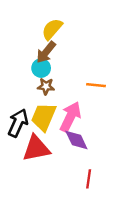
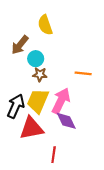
yellow semicircle: (52, 29) -> (45, 25), turned -60
brown arrow: (46, 52) -> (20, 45), moved
red line: (89, 179) -> (54, 155), moved

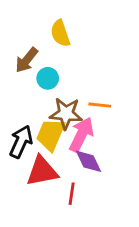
orange line: (83, 73) -> (100, 105), moved
brown star: (40, 74) -> (66, 114), moved, size x1.6
red line: (54, 155) -> (72, 194), moved

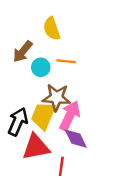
orange line: (100, 105) -> (66, 61), moved

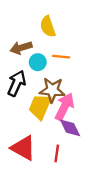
brown arrow: (23, 52) -> (21, 48), turned 35
black arrow: (18, 122) -> (17, 83), moved
red triangle: (36, 147) -> (23, 148), moved, turned 40

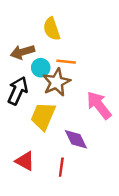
brown star: (52, 90) -> (56, 82), moved, turned -30
pink arrow: (64, 107) -> (99, 105), moved, turned -64
red triangle: (23, 148) -> (25, 161), size x0.7

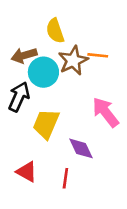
orange line: (66, 62) -> (98, 55), moved
cyan circle: (41, 68) -> (43, 72), size x1.5
brown star: (56, 82) -> (73, 61), moved

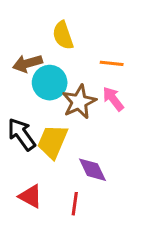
brown star: (73, 61) -> (79, 102), moved
black arrow: (19, 97) -> (22, 134), moved, turned -60
pink arrow: (106, 112) -> (113, 99), moved, size x0.7

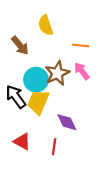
brown arrow: (27, 63) -> (20, 45), turned -114
cyan circle: (50, 83) -> (36, 80), moved

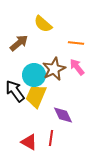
yellow semicircle: (46, 25) -> (43, 24), turned -30
brown arrow: (20, 45) -> (19, 43), turned -90
red triangle: (22, 141) -> (29, 142), moved

